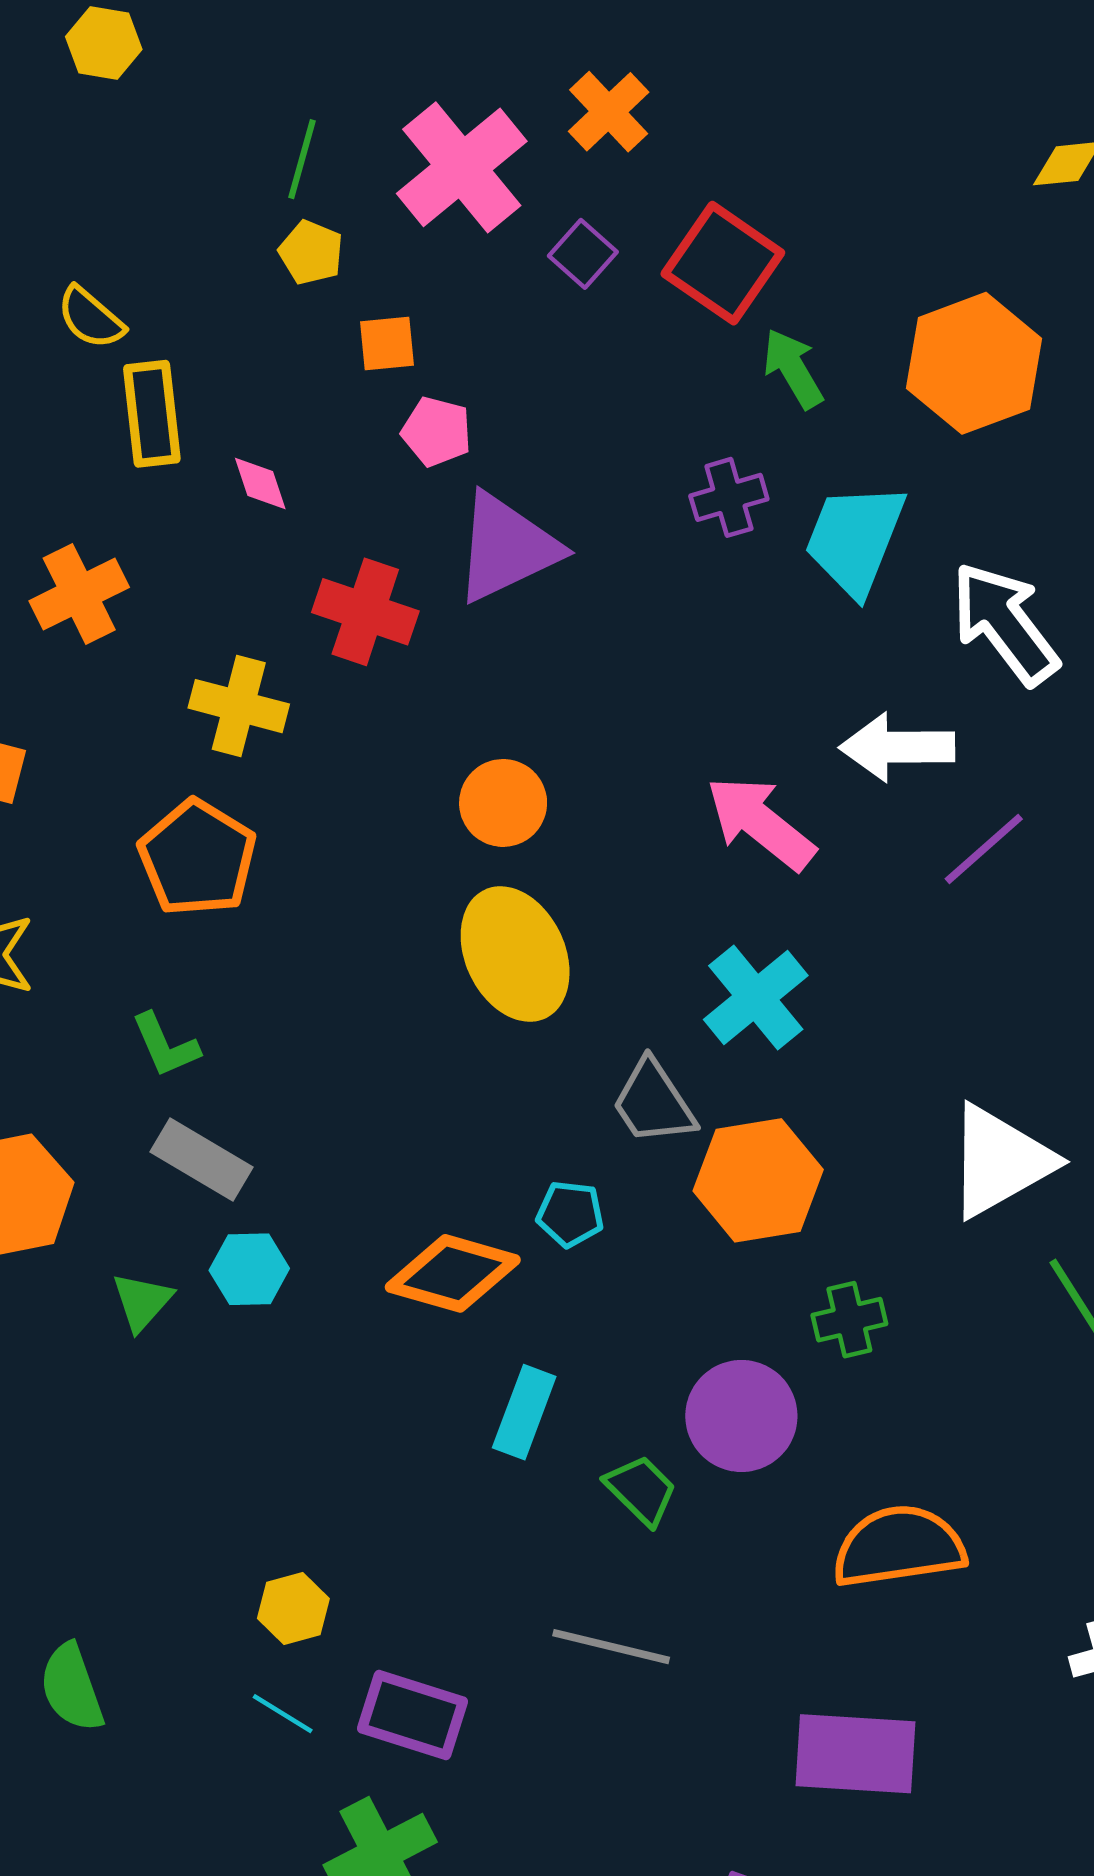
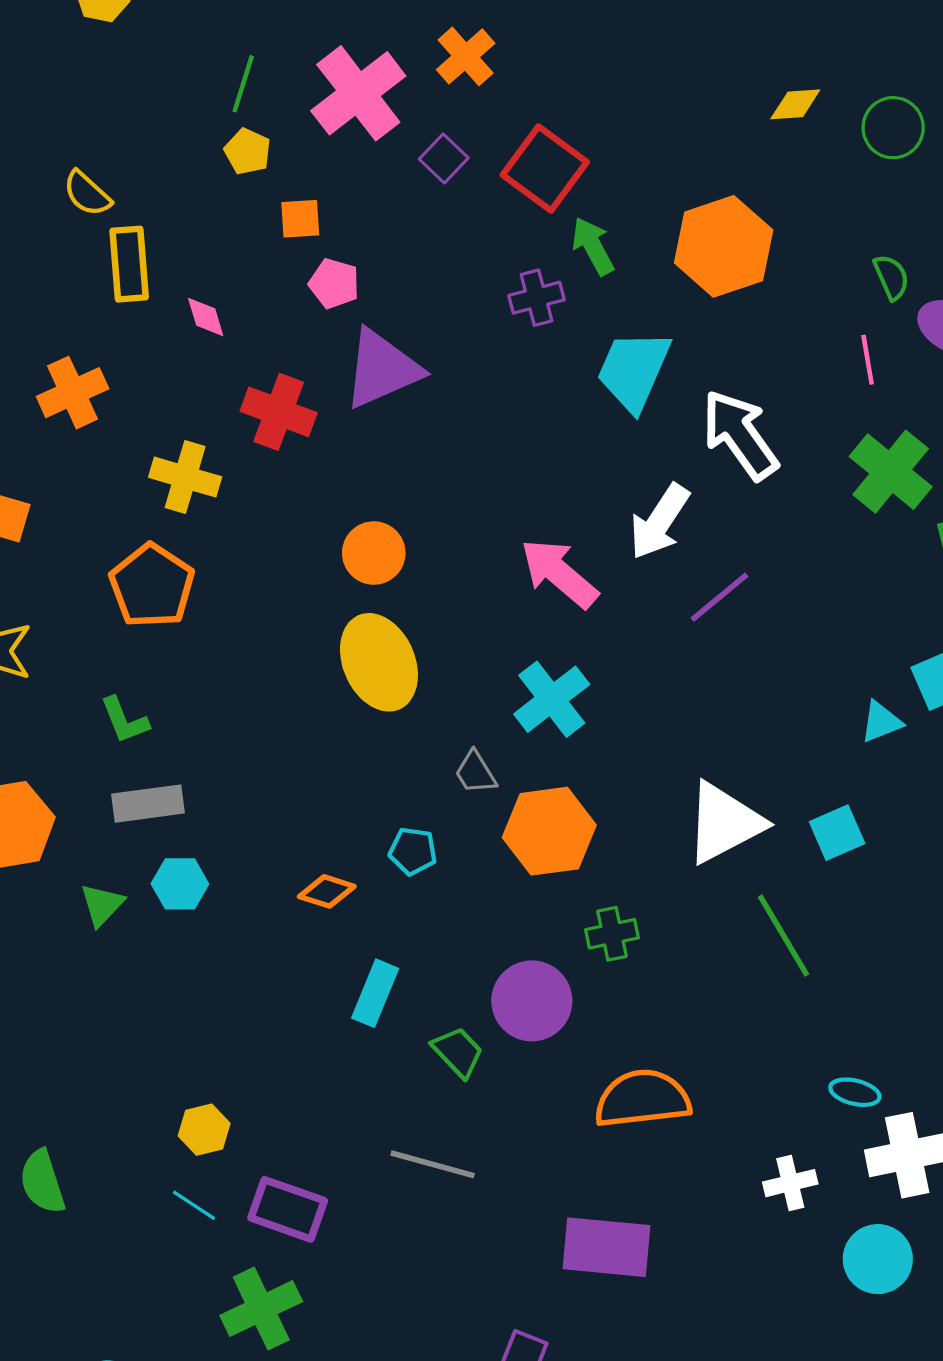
purple cross: (729, 497) -> (536, 298), moved
white arrow: (897, 747) -> (659, 522), turned -58
gray trapezoid: (653, 1102) -> (475, 773), size x0.7
gray rectangle: (201, 1160) -> (148, 804), turned -40
orange diamond: (453, 1273) -> (327, 891), size x0.6

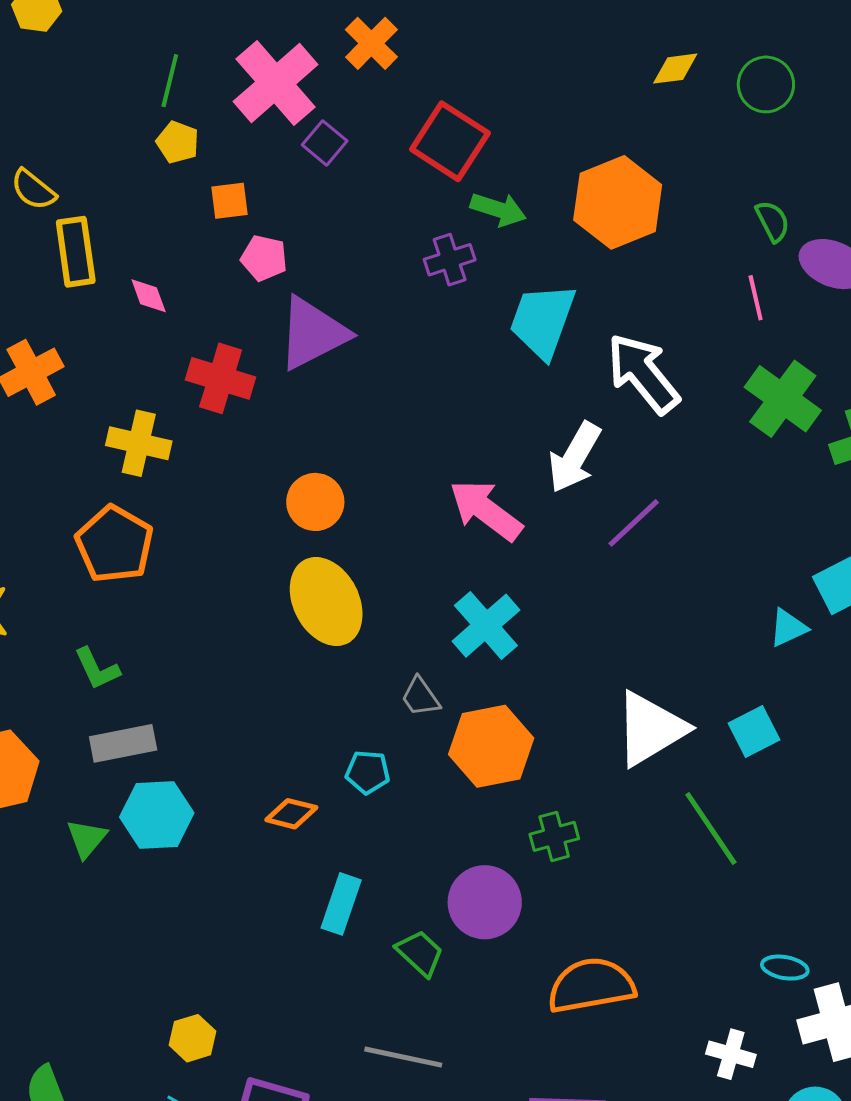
purple square: (444, 159) -> (325, 143), moved
green arrow: (593, 246) -> (498, 209), turned 140
cyan hexagon: (180, 884) -> (157, 815), size x1.4
white cross: (790, 1183) -> (731, 1054), turned 33

